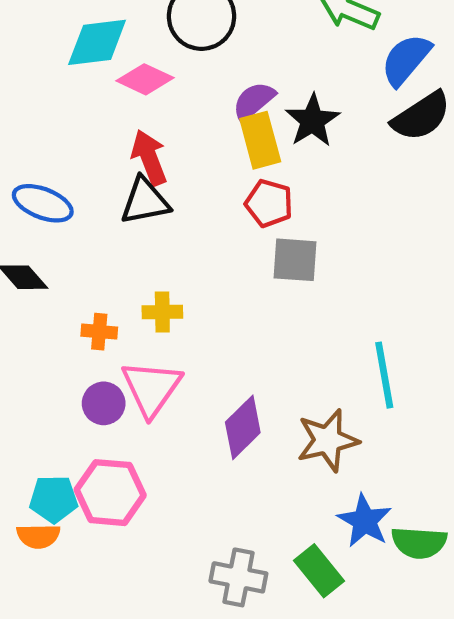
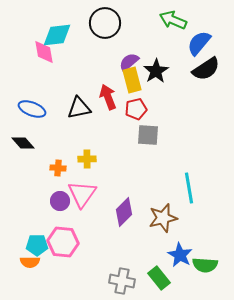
pink diamond: (145, 79) -> (44, 52), moved, turned 55
red arrow: (149, 158) -> (108, 97), moved
red pentagon: (269, 203) -> (136, 109), turned -30

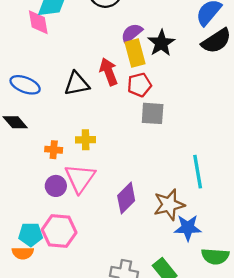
blue star: (180, 255) -> (188, 228), moved, turned -30

